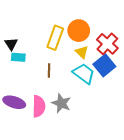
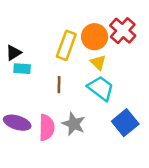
black triangle: (11, 44) -> (14, 53), turned 32
red cross: (107, 44) -> (123, 31), moved
blue square: (104, 65) -> (125, 123), moved

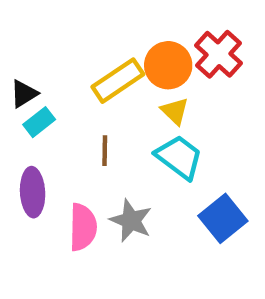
yellow rectangle: (66, 45) -> (118, 81), turned 36
cyan rectangle: (22, 69) -> (39, 122), turned -42
purple ellipse: (17, 123) -> (33, 192), moved, turned 70

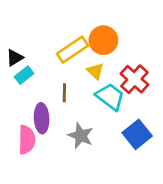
red cross: (219, 54) -> (134, 79), moved
yellow triangle: (175, 111) -> (95, 71), moved
purple ellipse: (33, 192) -> (42, 118), moved
pink semicircle: (83, 227) -> (27, 140), moved

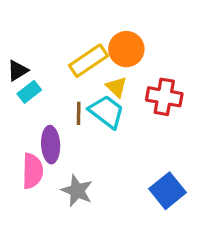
red cross: (134, 79) -> (164, 97), turned -32
cyan trapezoid: (110, 97) -> (107, 112), moved
blue square: (137, 134) -> (168, 191), moved
gray star: (81, 136) -> (77, 191), moved

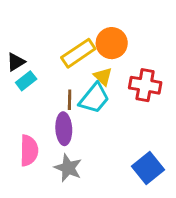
cyan trapezoid: (107, 112) -> (94, 98), turned 92
purple ellipse: (51, 145) -> (64, 129), moved

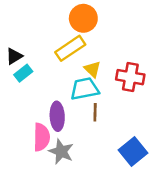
orange circle: (112, 43) -> (83, 18), moved
cyan trapezoid: (94, 98) -> (85, 89), turned -140
brown line: (70, 100) -> (95, 112), moved
pink semicircle: (29, 151) -> (42, 137), moved

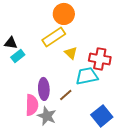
black triangle: (14, 56) -> (11, 43), turned 40
cyan trapezoid: (85, 89) -> (87, 76), moved
brown line: (95, 112) -> (66, 95), moved, turned 48

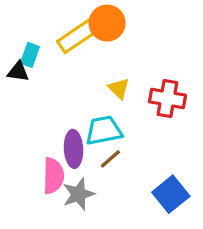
yellow rectangle: (54, 37) -> (77, 36), moved
cyan rectangle: (18, 56) -> (30, 55), moved, turned -32
cyan trapezoid: (87, 76) -> (104, 130), moved
gray star: (47, 116) -> (79, 194), turned 30

